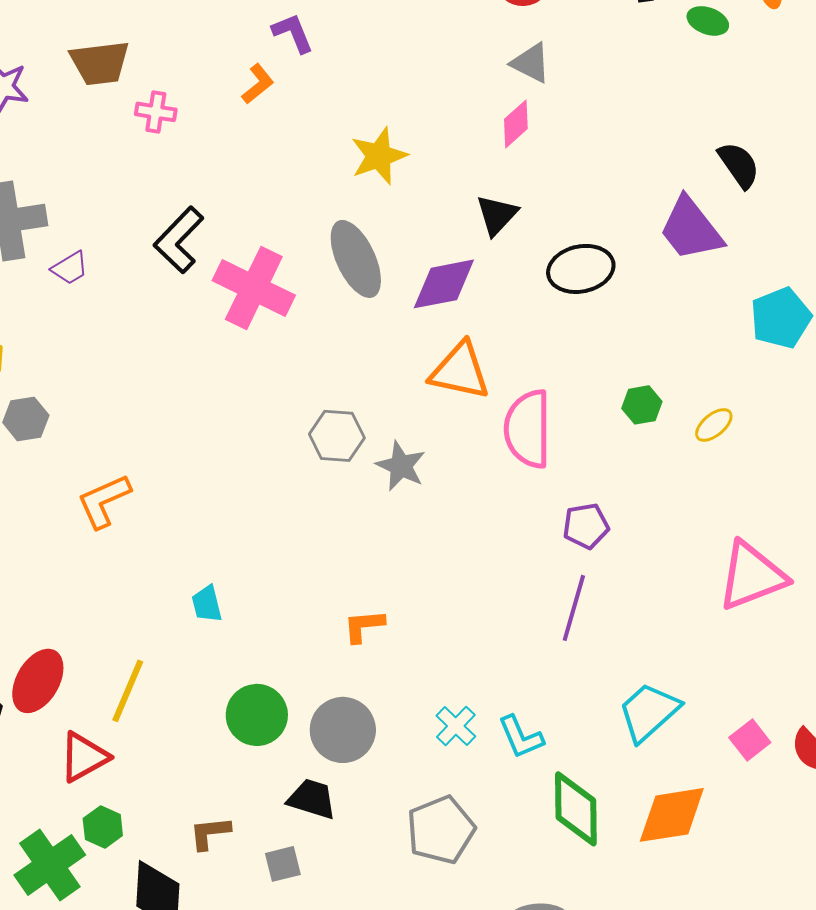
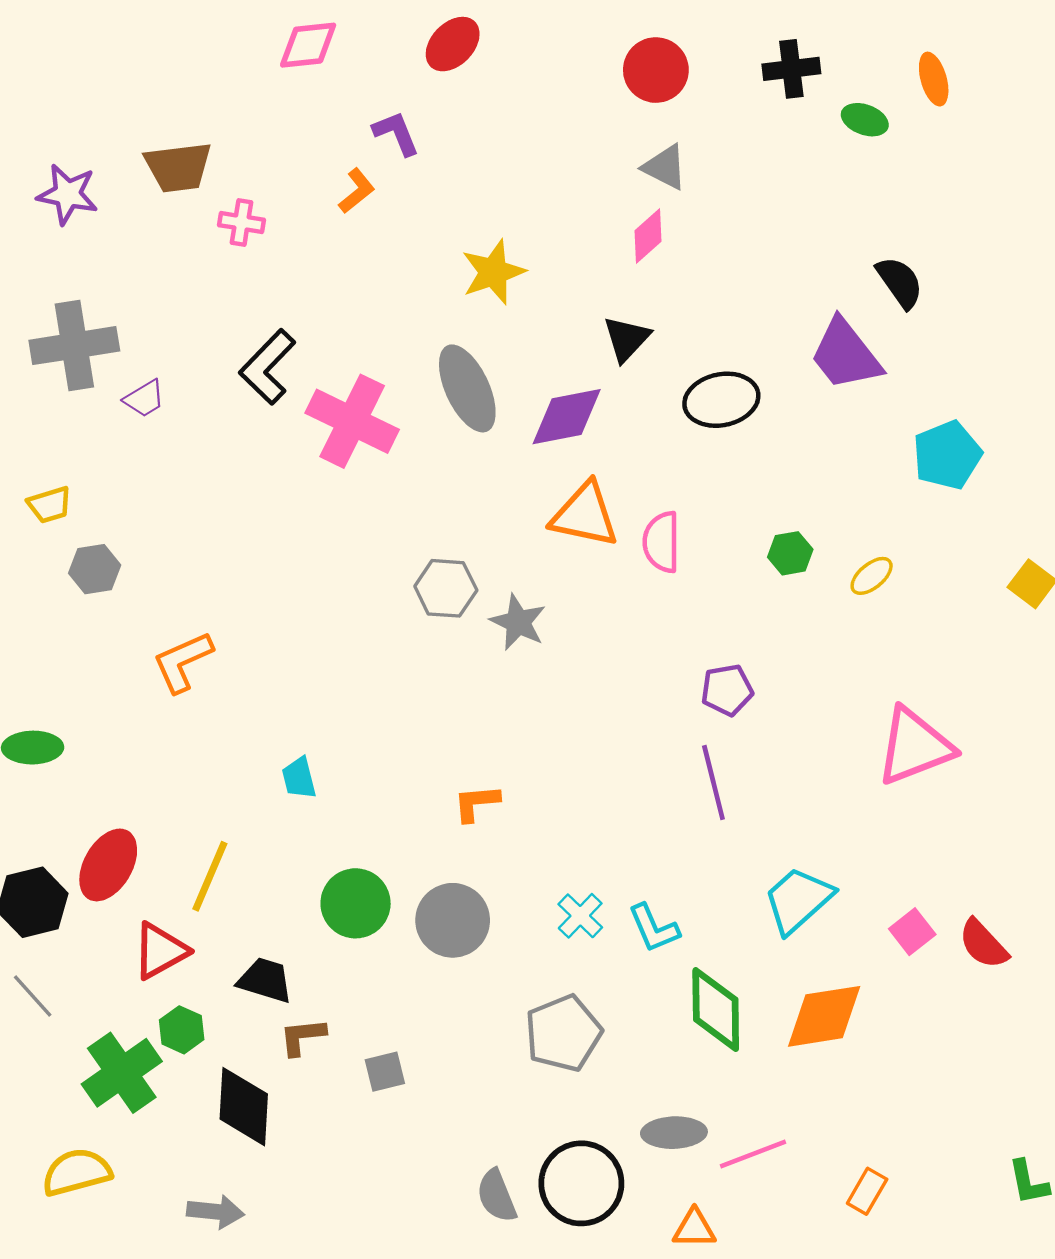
pink semicircle: (528, 429) -> (662, 542), moved, size x0.7
purple line: (574, 608) -> (713, 783), turned -30
black trapezoid: (312, 799) -> (265, 980), moved

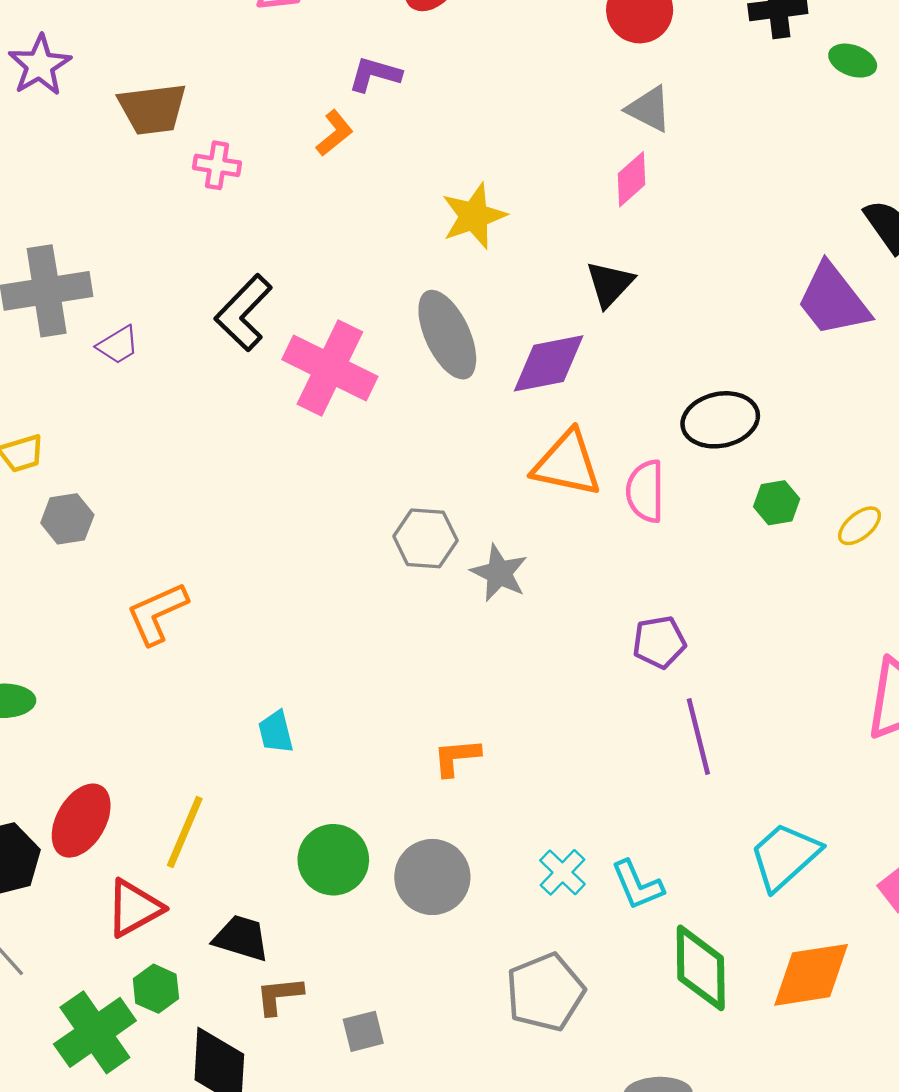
purple L-shape: (396, 133) -> (375, 74), turned -52
purple star: (68, 194) -> (40, 65), moved, turned 30
black ellipse: (721, 400) -> (720, 420), moved
purple pentagon: (727, 690) -> (659, 642), moved

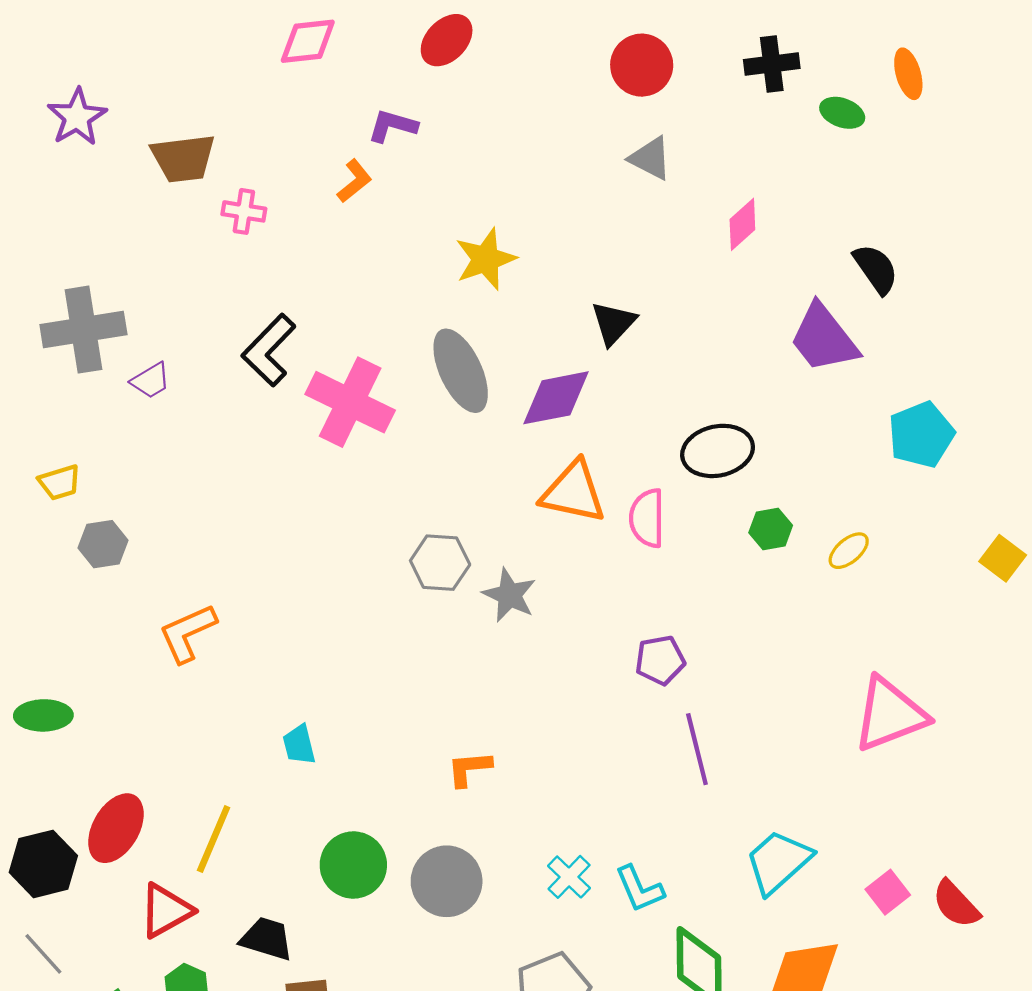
pink diamond: (632, 179) -> (742, 224), moved

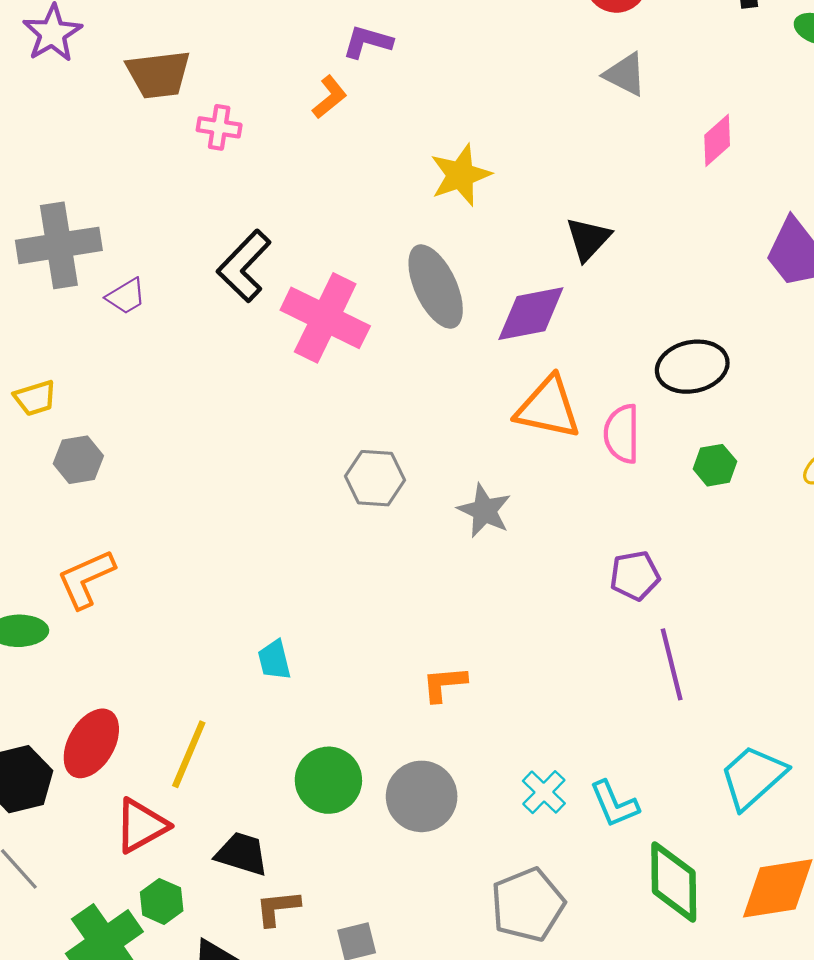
green hexagon: (771, 529) -> (715, 465), moved
gray hexagon: (440, 563) -> (375, 478), moved
orange L-shape: (188, 633) -> (86, 579), moved

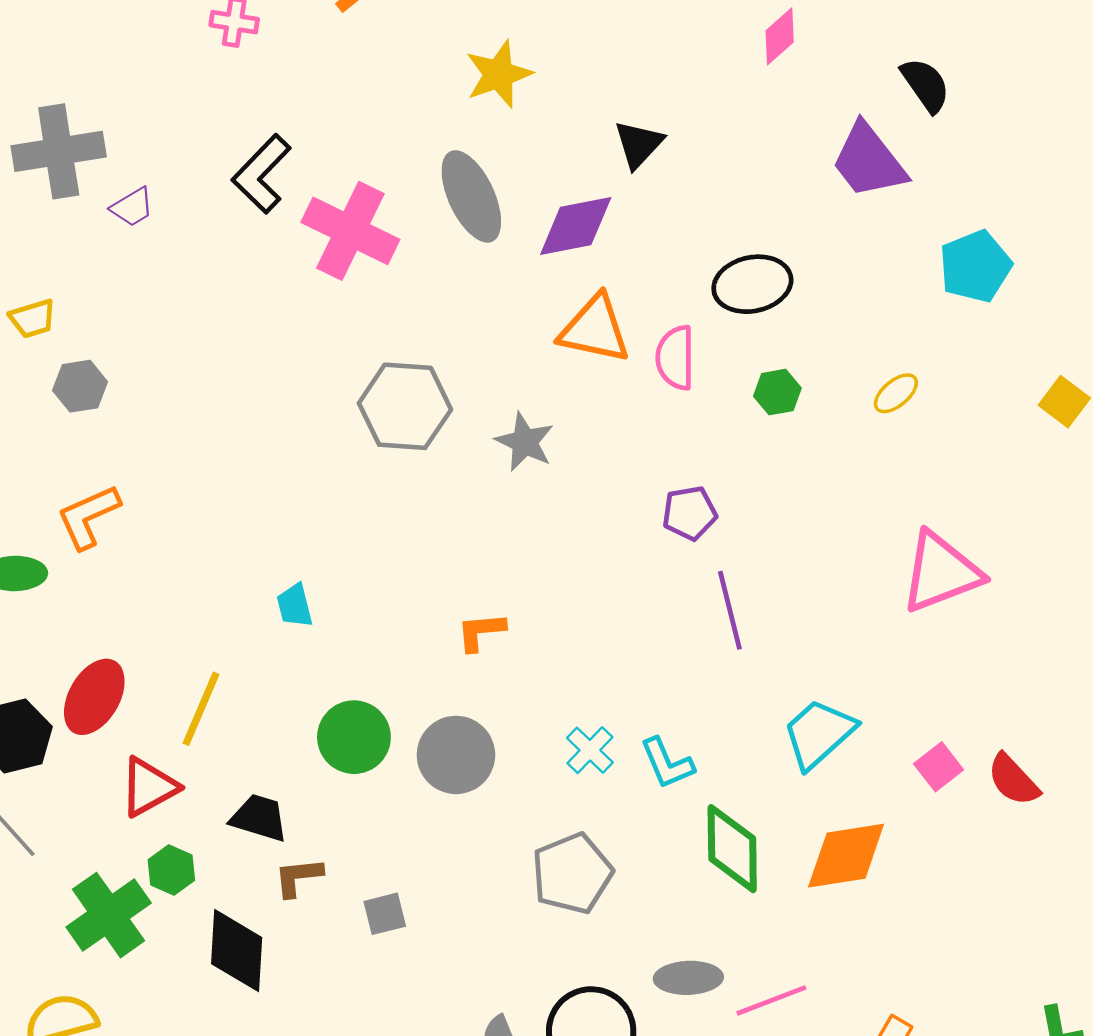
gray hexagon: (375, 478) -> (405, 406), size x1.4

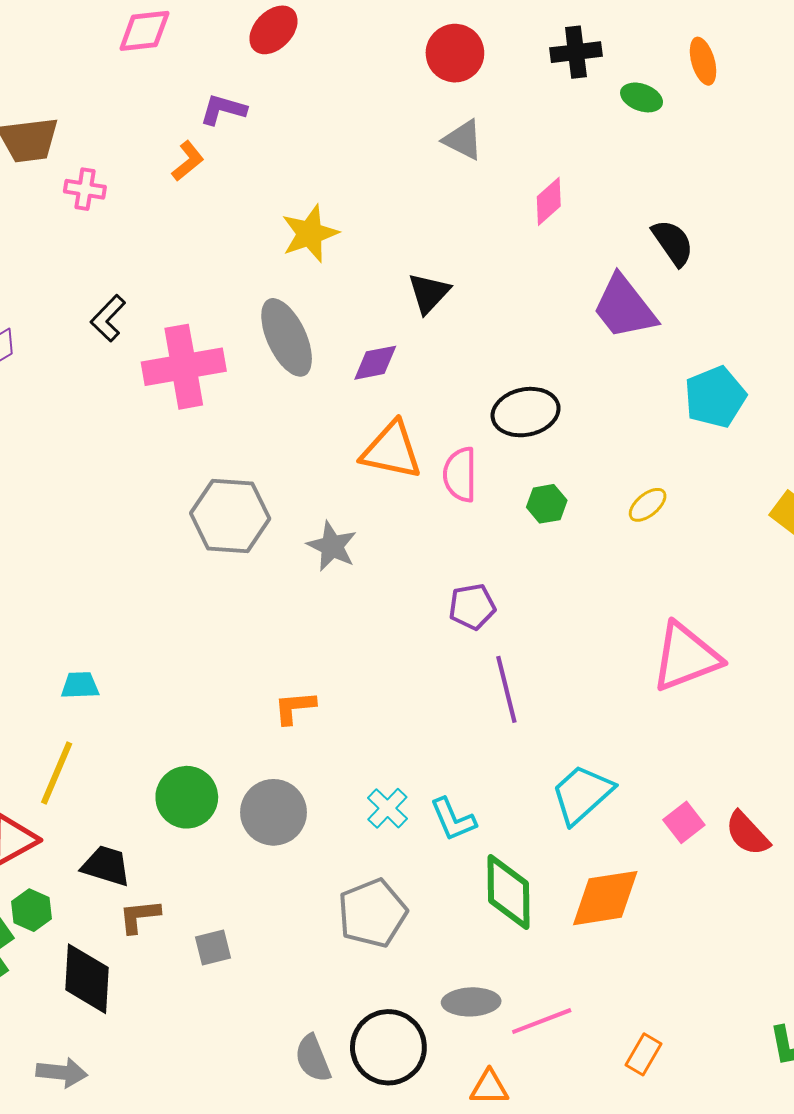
black L-shape: (261, 174) -> (108, 318), size x0.7
purple diamond: (576, 226) -> (375, 363), size x0.7
pink cross: (350, 231) -> (184, 367), turned -36
cyan trapezoid: (295, 606) -> (80, 685), moved, turned 102

